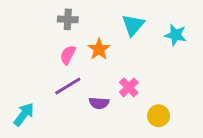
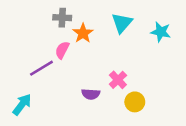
orange star: (99, 49) -> (83, 33), moved
purple line: (68, 86) -> (41, 68), moved
yellow circle: (159, 116) -> (135, 102), moved

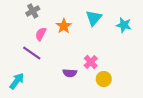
gray cross: (62, 18) -> (33, 11), moved, turned -32
pink semicircle: (62, 50) -> (41, 34), moved
purple line: (41, 68) -> (32, 53), turned 66

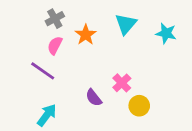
gray cross: (33, 11) -> (55, 19), moved
purple semicircle: (70, 73) -> (94, 98), turned 48
cyan arrow: (17, 81) -> (47, 115), moved

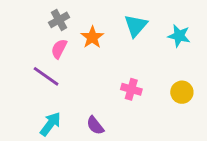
pink cross: (122, 83) -> (131, 89), turned -30
purple semicircle: (94, 98) -> (95, 125), moved
yellow circle: (139, 106) -> (182, 92), moved

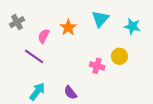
gray cross: (59, 20) -> (17, 22), moved
yellow circle: (182, 92) -> (119, 56), moved

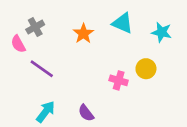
cyan triangle: (100, 19) -> (122, 23), turned -48
gray cross: (17, 22) -> (35, 27), moved
pink semicircle: (44, 36) -> (18, 44), moved, turned -56

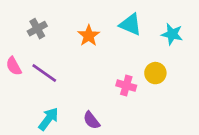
pink semicircle: (18, 44) -> (14, 66), moved

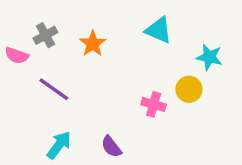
cyan star: (172, 34) -> (209, 57), moved
orange star: (89, 36) -> (93, 44), moved
pink semicircle: (14, 66) -> (17, 55), moved, turned -42

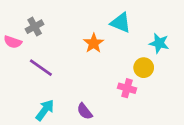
orange star: (93, 44) -> (94, 43), moved
pink cross: (154, 104) -> (127, 88), moved

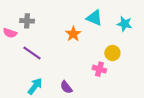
gray cross: (35, 27) -> (27, 21), turned 32
cyan star: (159, 43) -> (125, 24), moved

